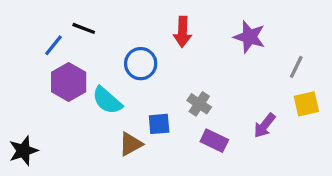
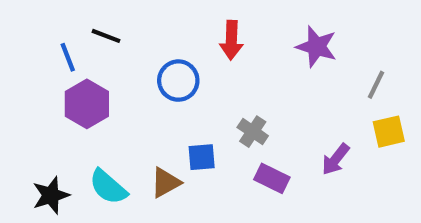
blue line: (54, 45) -> (68, 57), turned -60
cyan semicircle: (107, 100) -> (108, 187), moved
black star: (23, 151) -> (51, 195), moved

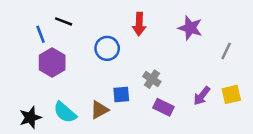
yellow square: (389, 132) -> (231, 94), moved

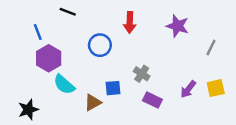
black line: (64, 21) -> (68, 12), moved
cyan semicircle: (65, 112) -> (64, 85), moved

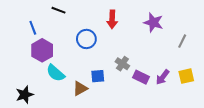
purple rectangle: (152, 100) -> (141, 77), moved

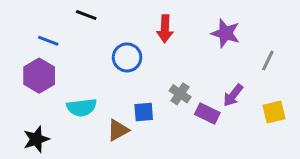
blue line: (33, 28) -> (48, 41), turned -48
purple hexagon: (42, 50) -> (39, 76), moved
cyan semicircle: (55, 73) -> (82, 107), turned -48
purple arrow: (163, 77) -> (233, 95), moved

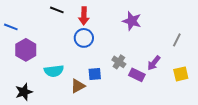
red arrow: (165, 29) -> (84, 16), moved
purple star: (226, 33) -> (132, 21), moved
blue line: (48, 41) -> (11, 27), moved

